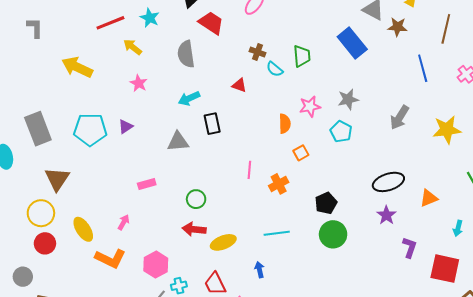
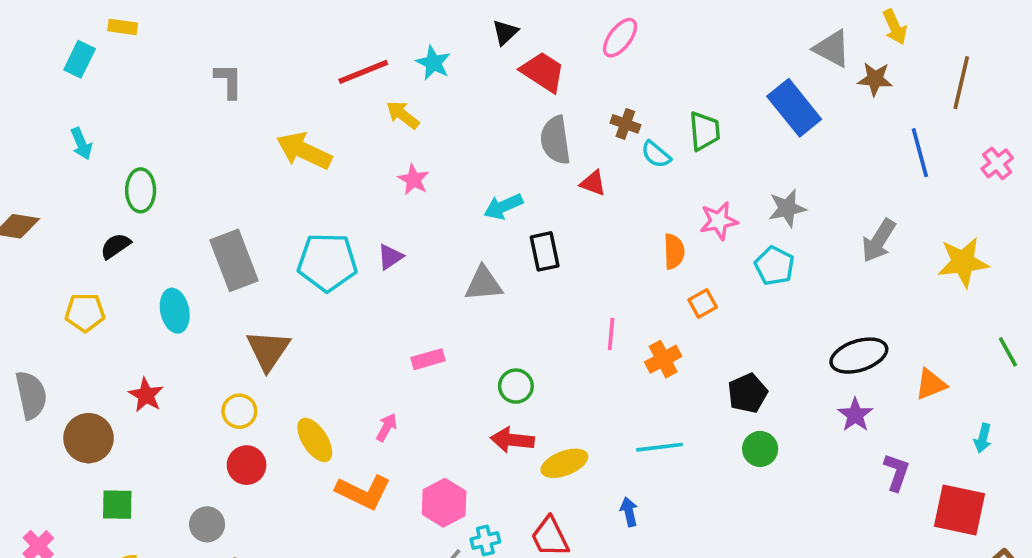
gray semicircle: (186, 54) -> (555, 140), moved
yellow circle: (41, 213) -> (239, 411), size x0.7
green circle: (333, 234) -> (760, 449), size x0.7

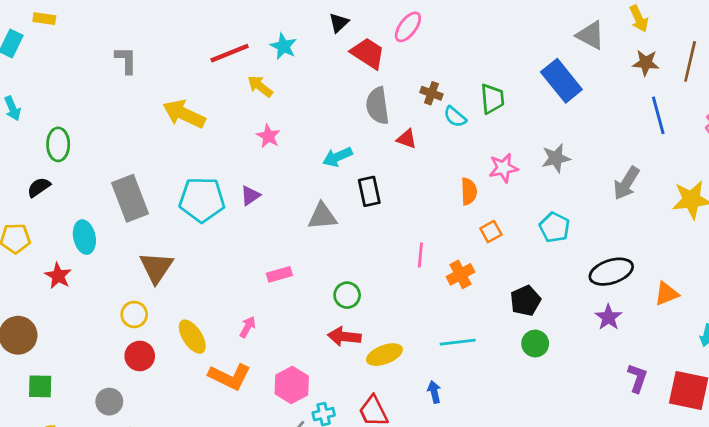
pink ellipse: (620, 38) -> (408, 27), moved
brown star: (875, 79) -> (646, 63), moved
cyan pentagon: (774, 266) -> (555, 227), moved
red star: (146, 395) -> (58, 276), moved
purple L-shape: (897, 472) -> (637, 378), moved

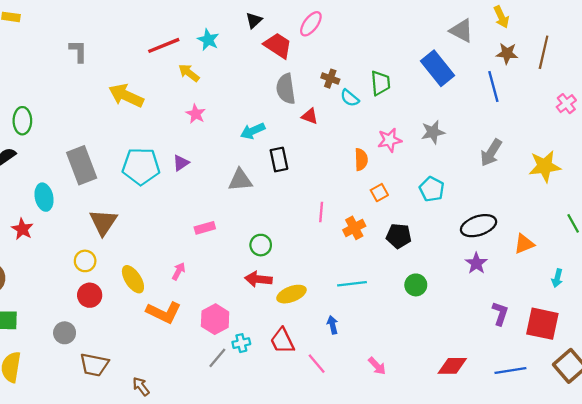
blue line: (658, 115) -> (493, 87), moved
black pentagon: (525, 301) -> (399, 236), moved, turned 30

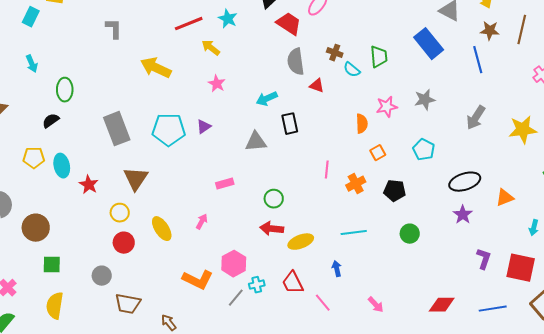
cyan ellipse: (44, 197) -> (62, 166), moved
red star: (22, 229) -> (89, 185), moved
orange L-shape: (164, 312) -> (198, 280), moved

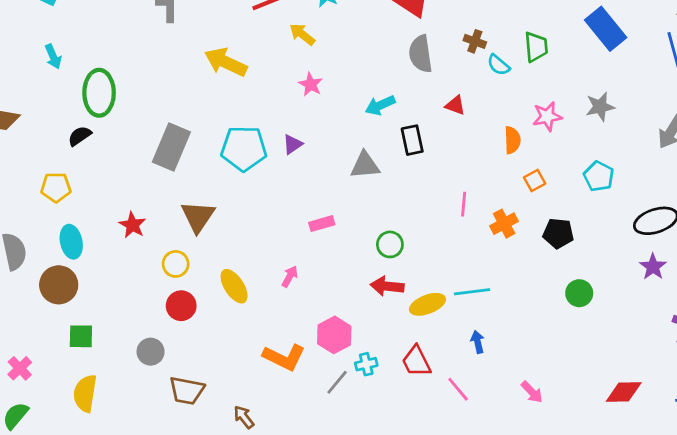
red triangle: (317, 86) -> (455, 105), moved
green ellipse: (65, 90) -> (99, 93), size x1.4
gray rectangle: (117, 129) -> (171, 147), turned 44
cyan ellipse: (62, 166) -> (71, 242), moved
cyan line: (354, 233) -> (472, 292), moved

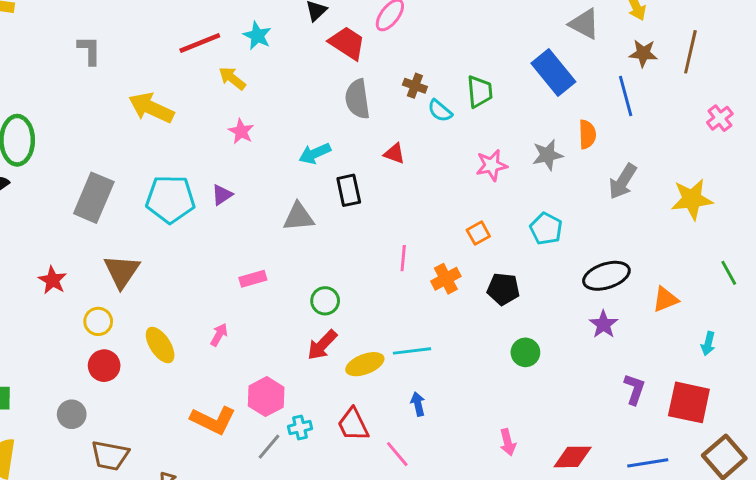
orange semicircle: (512, 140) -> (587, 134), moved
red arrow: (387, 286) -> (322, 345), turned -52
pink arrow: (532, 392) -> (508, 442), moved, turned 30

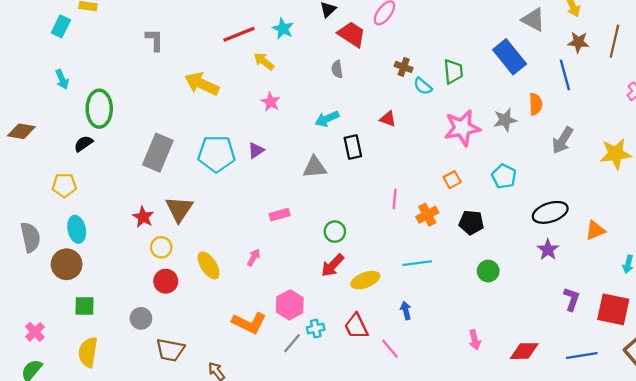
gray semicircle: (357, 99) -> (337, 69), moved, size x0.6
pink star: (492, 165) -> (462, 128), size x1.5
red star: (53, 280) -> (143, 217), moved
cyan line: (412, 351) -> (417, 263), moved

